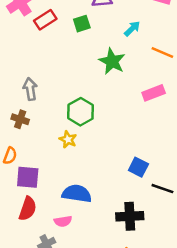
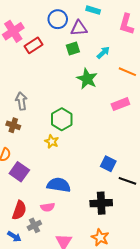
green square: (82, 24) -> (73, 48), moved
purple square: (28, 177) -> (19, 172), turned 30
red semicircle: (28, 209) -> (19, 210), moved

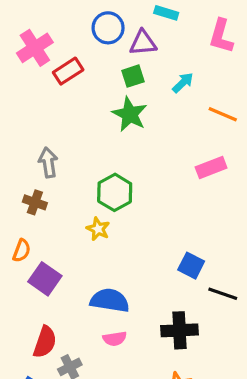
green star: (87, 79) -> (130, 114), moved
pink semicircle: (48, 207) -> (115, 339), moved

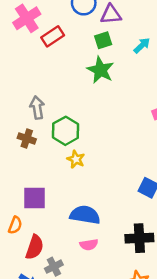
green hexagon: (115, 192) -> (66, 131), moved
orange semicircle: (22, 251) -> (15, 225), moved
purple square: (45, 279) -> (35, 198), turned -35

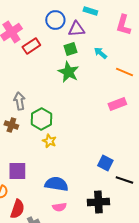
cyan arrow: (142, 45) -> (100, 53), turned -96

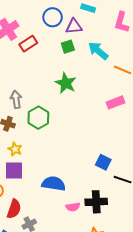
cyan arrow: (100, 53) -> (98, 51), size x1.5
green star: (68, 72) -> (66, 83), moved
yellow star: (49, 141) -> (15, 149), moved
pink semicircle: (59, 207) -> (73, 207), moved

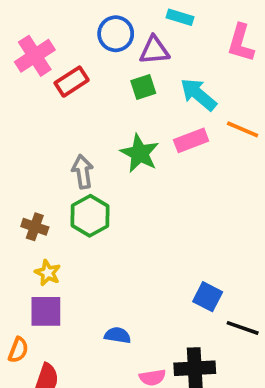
gray arrow: (16, 99) -> (83, 172), moved
pink rectangle: (115, 102) -> (191, 140), moved
blue semicircle: (54, 184) -> (118, 335), size x0.6

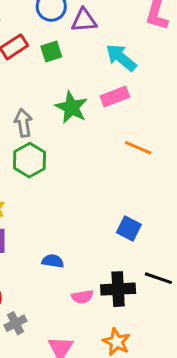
green square: (143, 87) -> (51, 51), moved
orange line: (243, 129) -> (138, 148), moved
black line: (243, 328) -> (158, 278), moved

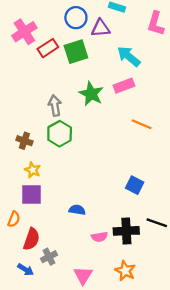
green square: (51, 51) -> (76, 52), size x1.5

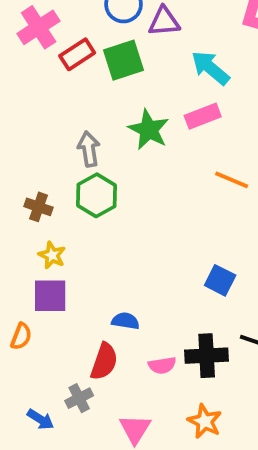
red semicircle: (31, 239) -> (104, 361), moved

